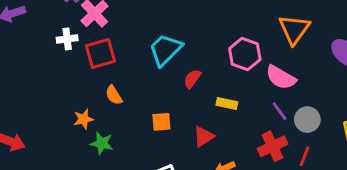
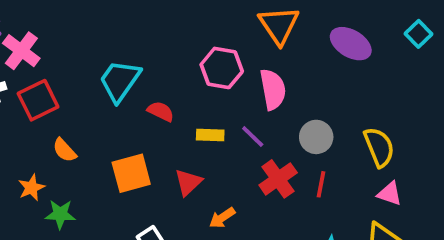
pink semicircle: (281, 77) -> (273, 89), turned -120
red semicircle: (192, 79) -> (161, 111), turned 90
purple line: (280, 111) -> (253, 136), moved
orange square: (161, 122) -> (131, 173), size x1.5

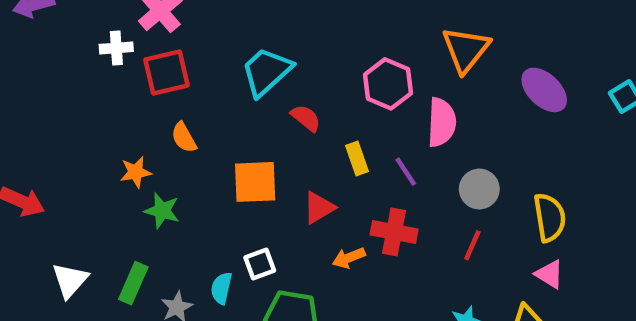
yellow rectangle: (210, 135) -> (357, 159), turned 56
red cross: (278, 179) -> (394, 232), moved, turned 33

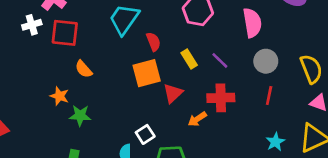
red square: (167, 73) -> (65, 33), turned 32
red semicircle: (306, 118) -> (153, 42), turned 42
pink semicircle: (442, 122) -> (252, 23), moved
orange star: (136, 172) -> (59, 96), turned -30
orange square: (255, 182) -> (147, 73), moved

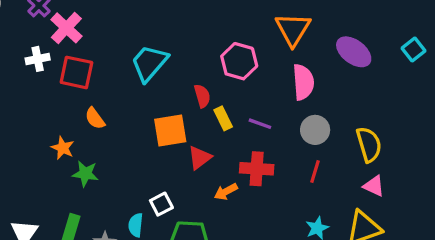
red semicircle: (153, 42) -> (202, 96), moved
purple line: (220, 60) -> (260, 124), turned -30

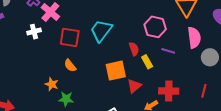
red square: (76, 72) -> (70, 37), moved
purple line: (260, 124) -> (168, 51), moved
gray circle: (315, 130) -> (210, 57), moved

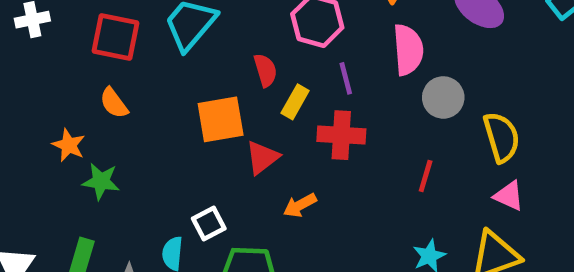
purple line: (168, 51) -> (346, 78), turned 56
yellow rectangle: (147, 62) -> (295, 102), turned 56
red cross: (169, 91) -> (341, 135), moved

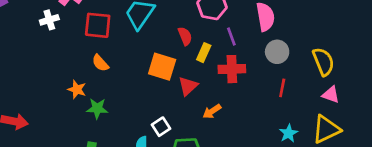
gray circle: (443, 97) -> (277, 52), moved
orange square: (221, 119) -> (162, 67), turned 32

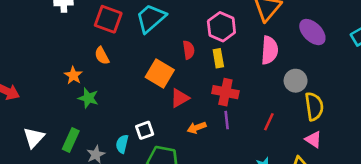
purple line: (231, 36) -> (227, 120), moved
gray circle: (277, 52) -> (296, 81), moved
yellow rectangle: (204, 53) -> (218, 58), moved, turned -48

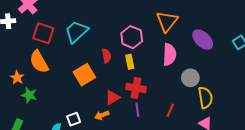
orange semicircle: (102, 56) -> (39, 62), size x1.6
orange square: (160, 73) -> (84, 75), turned 30
red triangle: (180, 98) -> (113, 97), moved
orange arrow: (197, 128) -> (102, 115), moved

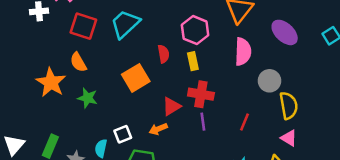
orange semicircle: (39, 62) -> (78, 62), size x0.7
orange star: (17, 78) -> (51, 82), size x1.6
green star: (29, 95) -> (88, 98), moved

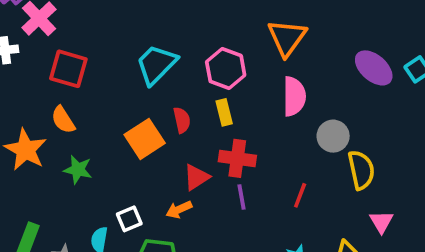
cyan trapezoid: (125, 24) -> (156, 64), moved
purple ellipse: (285, 32) -> (374, 68), moved
red semicircle: (163, 54) -> (182, 120), moved
pink triangle: (289, 138) -> (381, 222), moved, turned 30

